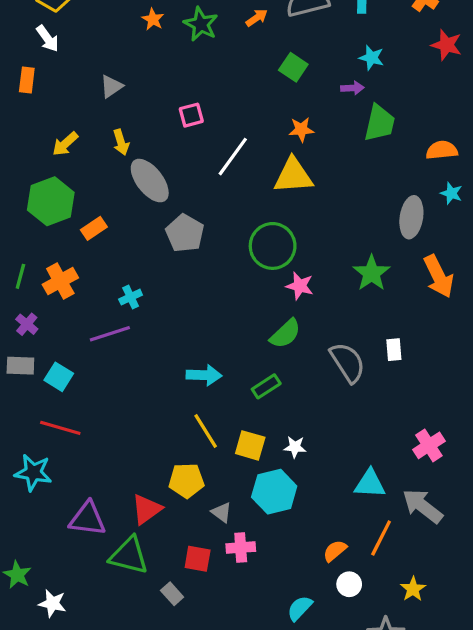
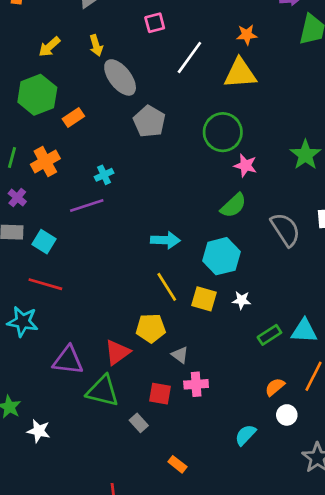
green rectangle: (266, 386) -> (269, 335), moved
cyan hexagon: (274, 492) -> (221, 256), moved

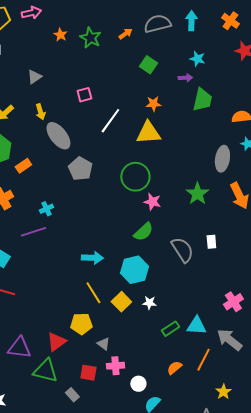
yellow square: (204, 299) -> (121, 302), turned 30
white circle: (287, 415) -> (138, 384), moved

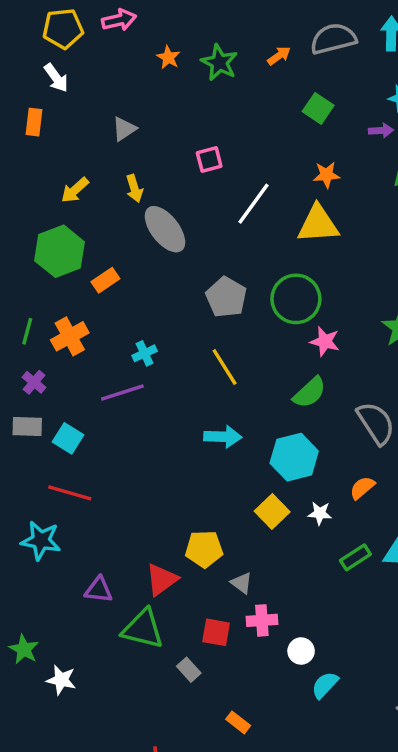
gray pentagon: (80, 169) -> (226, 297), moved
yellow line: (93, 293) -> (225, 367), moved
purple triangle: (19, 348) -> (99, 590), size x0.7
orange semicircle: (174, 368) -> (362, 488), moved

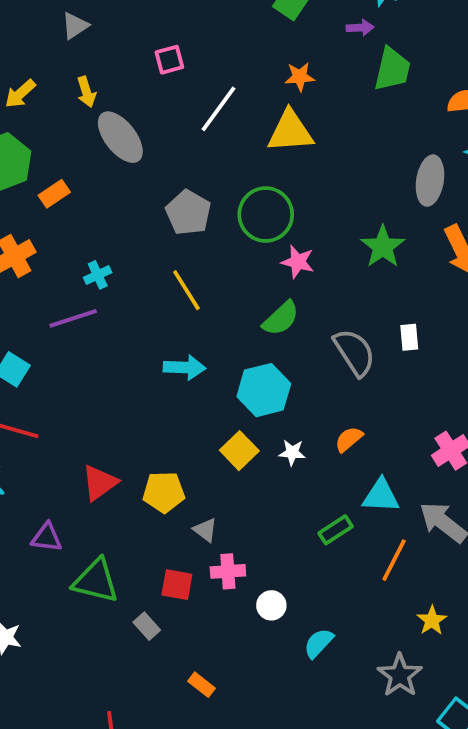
orange semicircle: (362, 488) -> (349, 439), moved
green rectangle: (355, 557) -> (336, 530), moved
red triangle: (162, 580) -> (100, 483), moved
cyan semicircle: (325, 685) -> (319, 643), moved

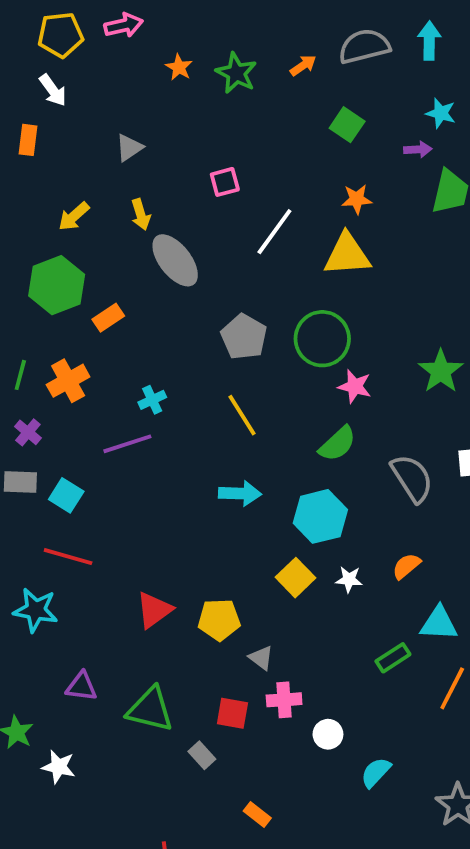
purple triangle: (47, 537) -> (81, 686), moved

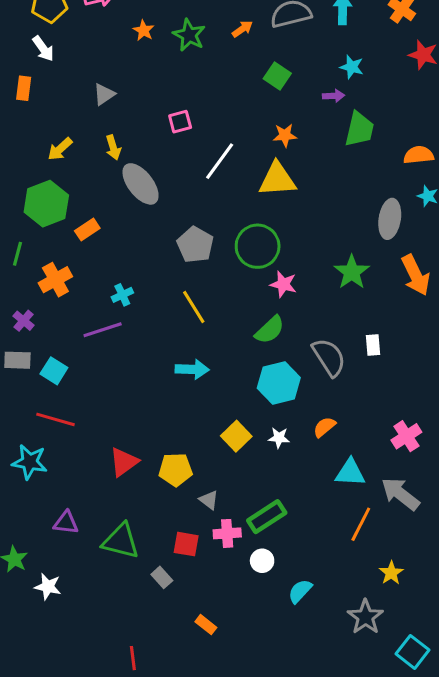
green line: (20, 375) -> (17, 254), moved
cyan hexagon: (320, 516) -> (279, 383), moved
green rectangle: (393, 658) -> (267, 517), moved, size x1.4

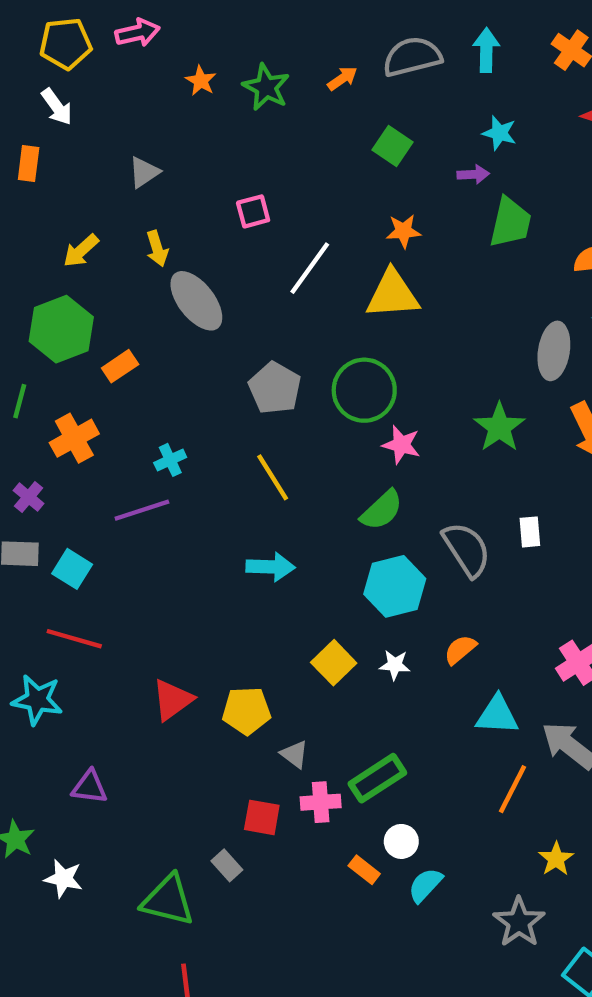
green triangle: (121, 541) -> (168, 900), moved
white circle: (262, 561) -> (401, 841), moved
orange rectangle: (206, 625) -> (364, 870), moved

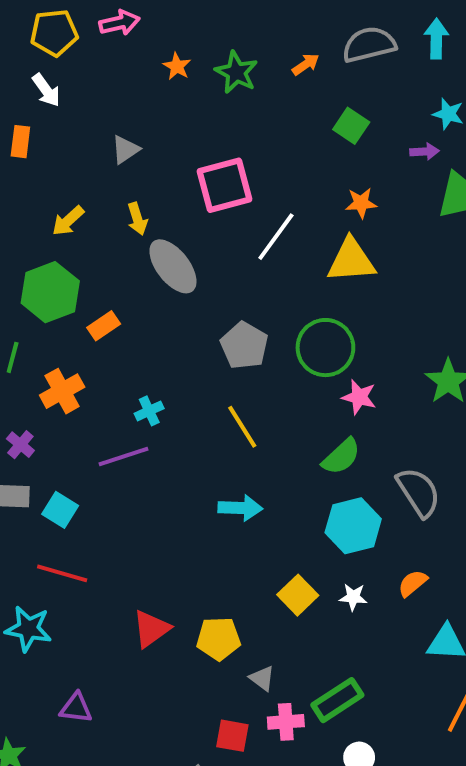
pink square: (253, 211) -> (224, 185), size x1.8

